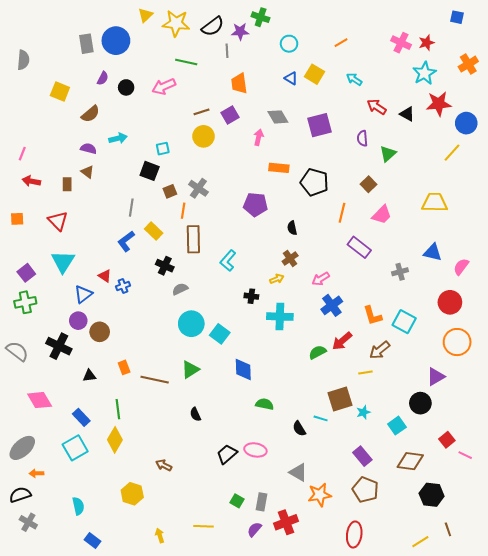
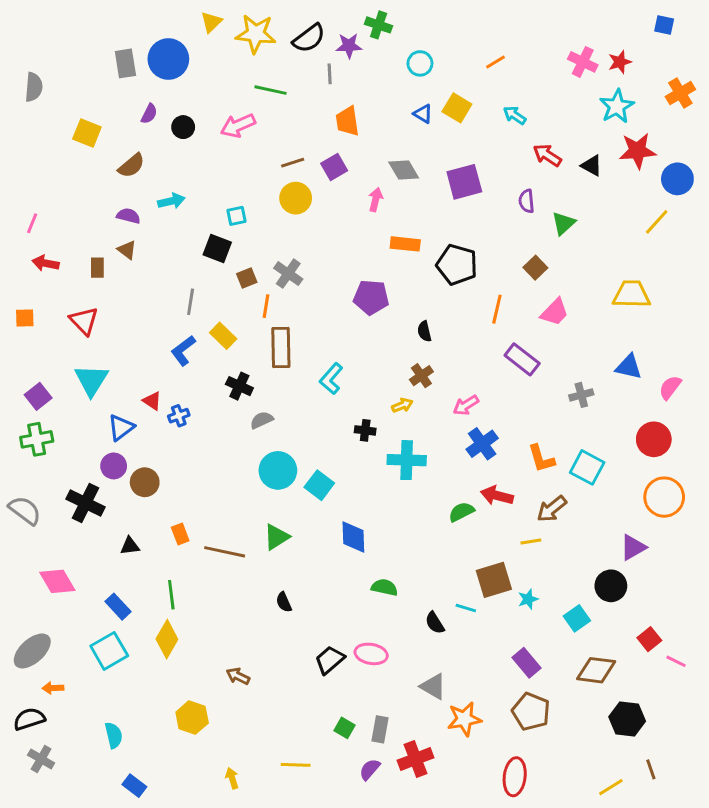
red arrow: (342, 341) -> (497, 496), turned 55

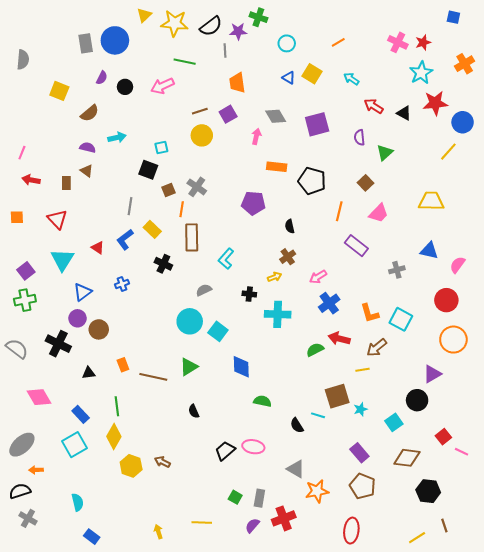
red triangle: (152, 401) -> (98, 248), moved
gray semicircle: (262, 420) -> (204, 290), moved
yellow hexagon: (192, 718) -> (131, 466), moved

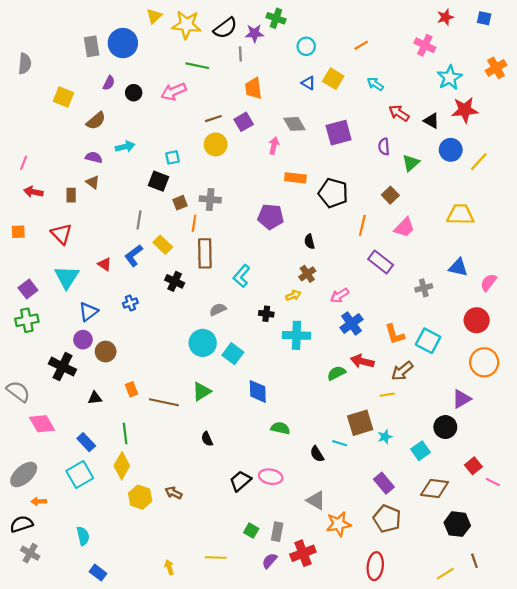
red star: (423, 42) -> (445, 17), moved
blue circle: (463, 122) -> (451, 150), moved
gray cross: (197, 187) -> (210, 199), turned -30
gray semicircle: (17, 349) -> (18, 391), moved

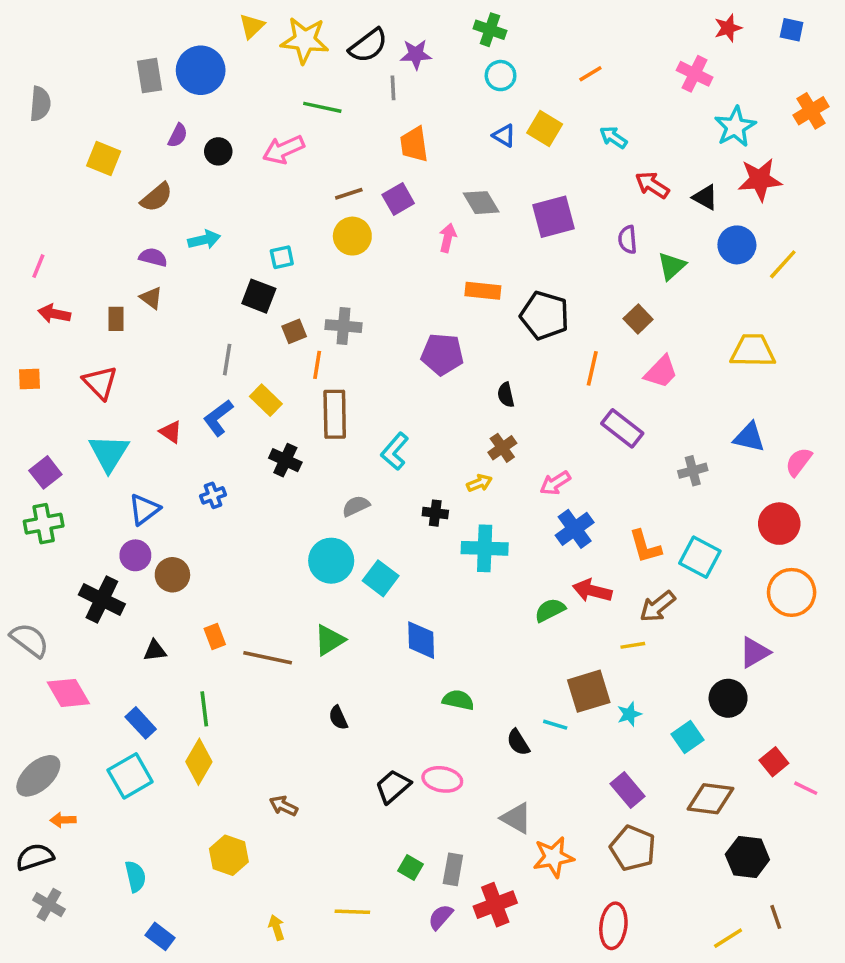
green cross: (276, 18) -> (490, 30), moved
yellow hexagon: (140, 497) -> (229, 855), moved

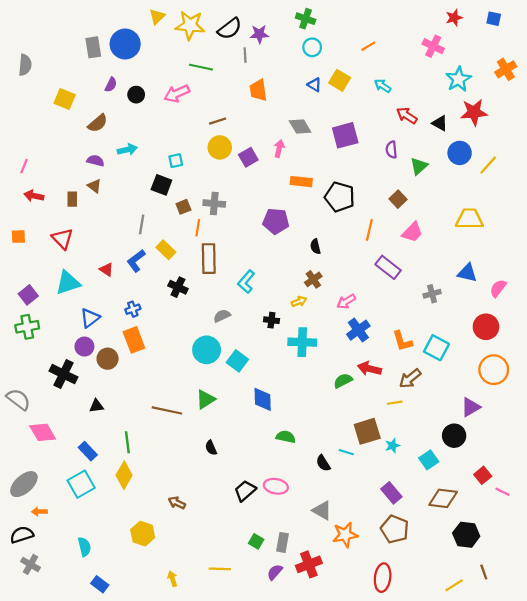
purple square: (398, 199) -> (248, 157), moved
cyan triangle: (109, 453) -> (68, 283), turned 40
orange rectangle: (215, 637) -> (134, 340), moved, size x1.6

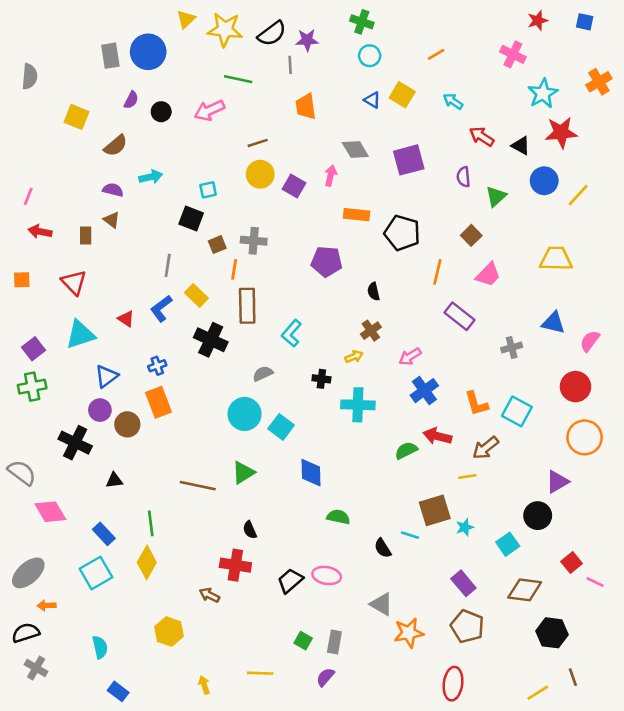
purple square: (248, 157) -> (294, 186), turned -30
black cross: (178, 287) -> (211, 340), size x1.4
red cross: (309, 564) -> (235, 565), moved, turned 30

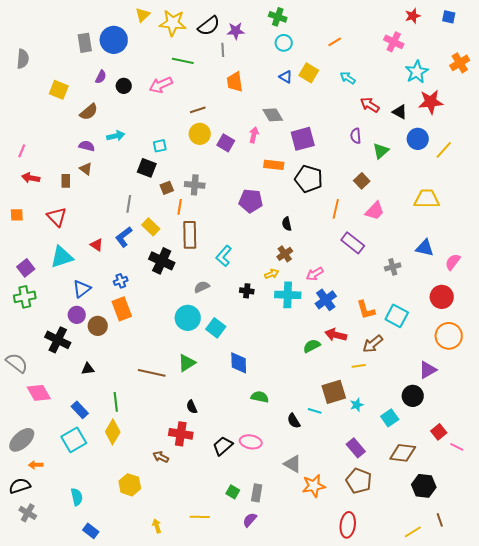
purple square: (409, 160) -> (303, 139), moved
cyan cross: (358, 405) -> (288, 295), moved

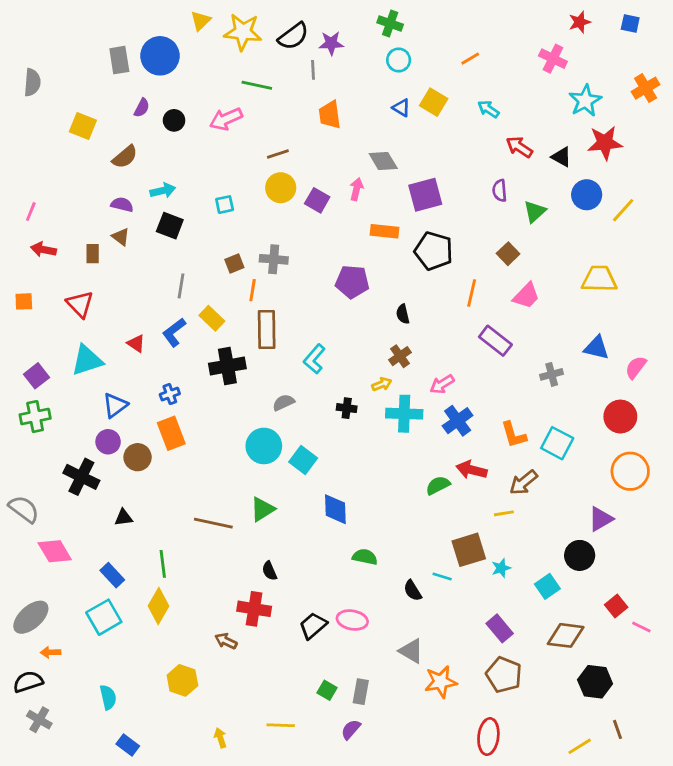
black square: (147, 168) -> (170, 226), moved
black cross: (162, 261) -> (227, 366), turned -35

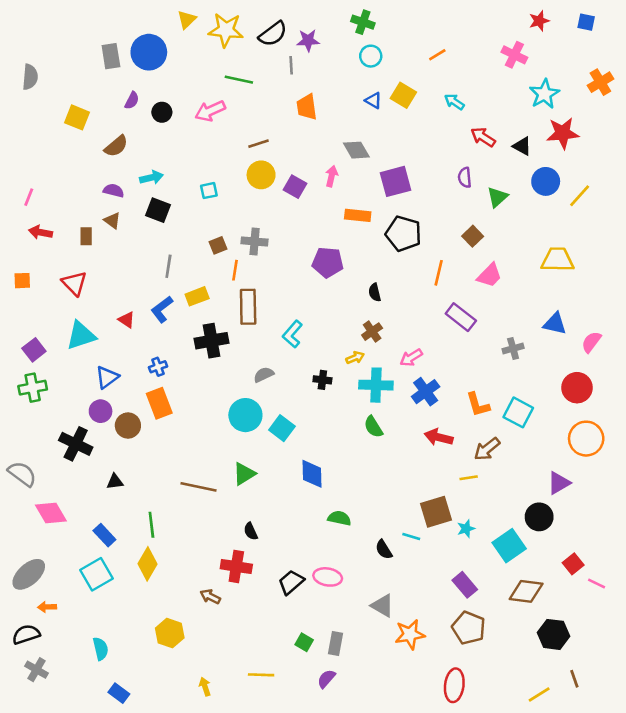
yellow rectangle: (212, 318) -> (197, 296), turned -65
green semicircle: (438, 485) -> (373, 427), moved, turned -95
cyan square: (547, 586) -> (509, 546), size x1.4

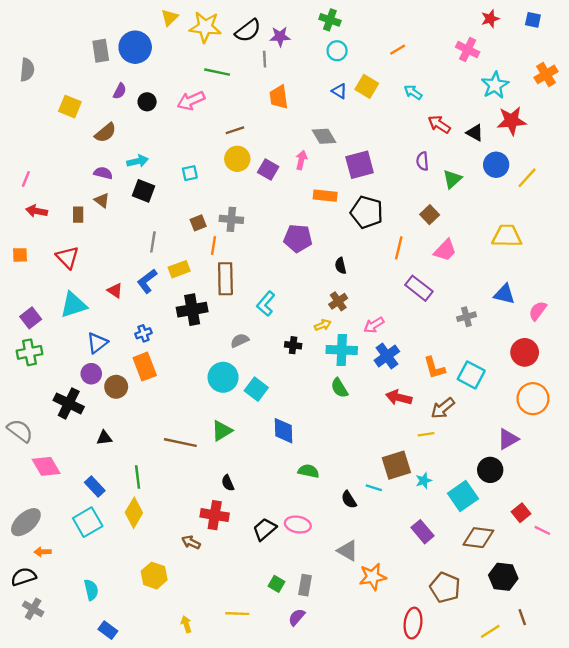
brown pentagon: (469, 628) -> (445, 587), moved

